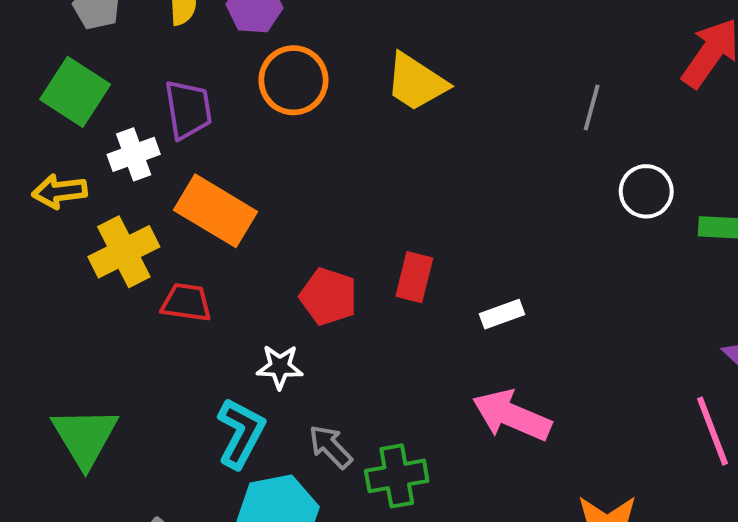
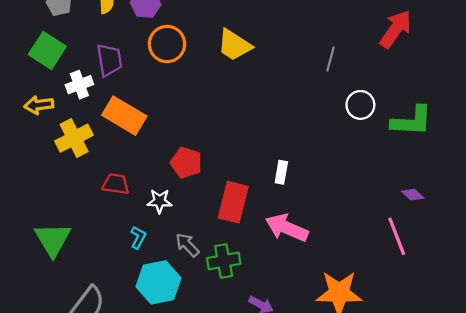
red rectangle: (414, 277) -> (233, 202), moved, size x1.5
red trapezoid: (186, 302) -> (116, 184), moved
white rectangle: (502, 314) -> (281, 172), turned -60
cyan L-shape: (241, 433) -> (138, 237), size x0.6

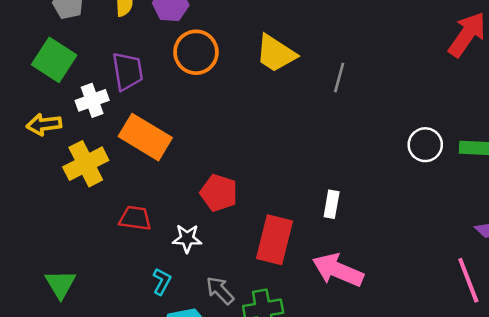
gray line: (330, 59) -> (339, 78), moved
white circle: (360, 105) -> (425, 145), moved
green triangle: (53, 240) -> (60, 284), size x0.7

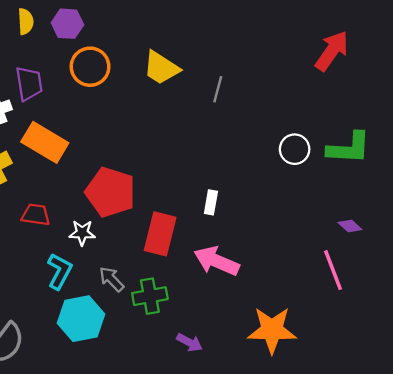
red pentagon: (219, 193) -> (110, 192), size x1.5
cyan L-shape: (162, 282) -> (60, 271), size x1.5

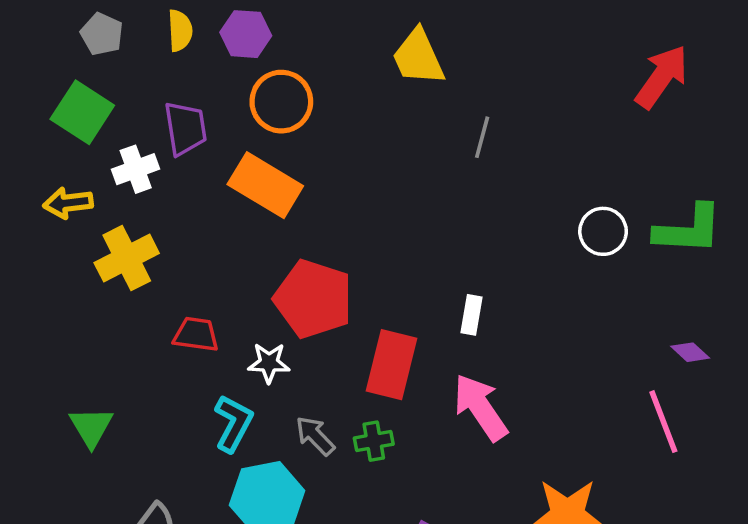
yellow trapezoid: (161, 68) -> (418, 57), moved, turned 33
orange rectangle: (45, 142) -> (265, 185), moved
pink arrow: (217, 261) -> (480, 407), turned 33
green cross: (150, 296) -> (374, 441), moved, size x0.7

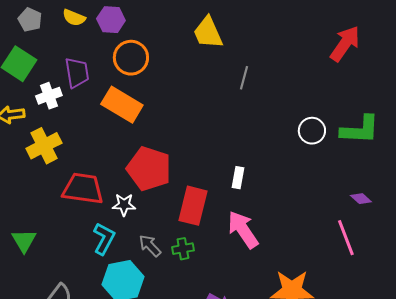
yellow semicircle: (180, 31) -> (74, 18), turned 115
red trapezoid: (196, 334) -> (83, 189), size x1.6

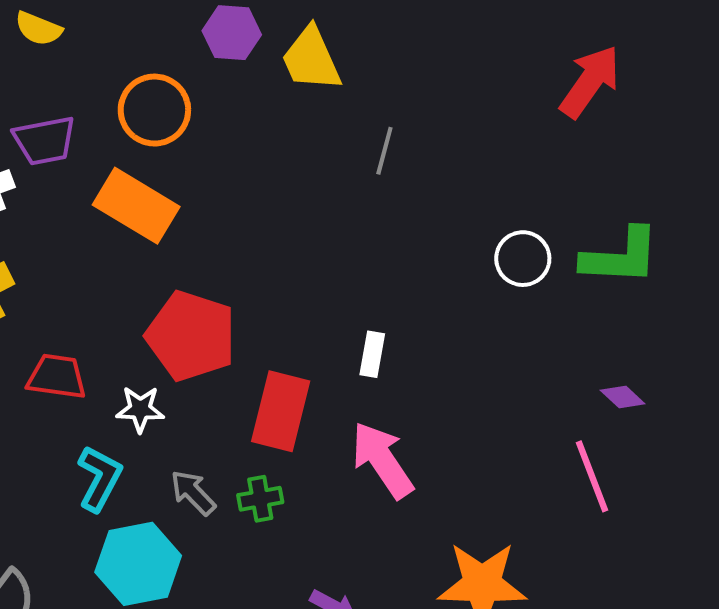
purple hexagon: (111, 20) -> (232, 33), moved
purple trapezoid: (77, 73) -> (45, 141), turned 88
red trapezoid: (83, 189) -> (57, 377), size x0.7

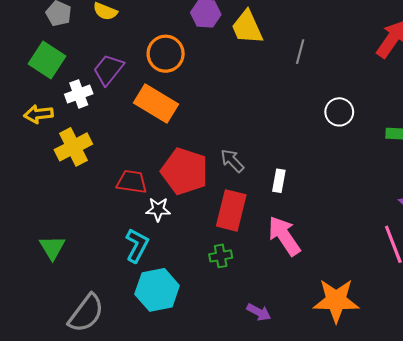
purple trapezoid: (45, 141) -> (108, 70), turned 140
gray line: (384, 151) -> (300, 52), moved
white circle: (523, 259) -> (339, 112), moved
red trapezoid: (57, 377) -> (132, 182), moved
gray arrow: (193, 493) -> (232, 161), moved

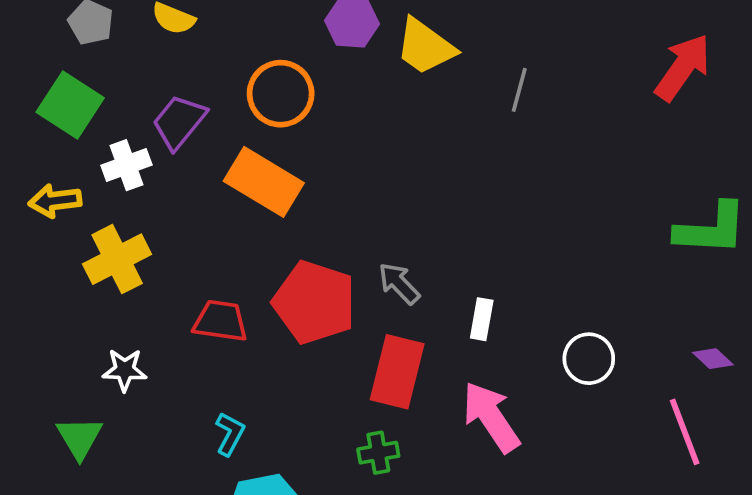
yellow trapezoid: (247, 27) -> (425, 47), turned -30
white circle: (339, 112) -> (589, 359), moved
white star: (158, 209) -> (125, 370), moved
cyan L-shape: (137, 245) -> (230, 434), size x0.7

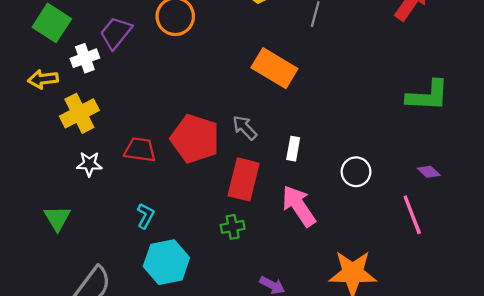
orange rectangle: (264, 182) -> (274, 68), moved
white star: (125, 370) -> (89, 164), moved

